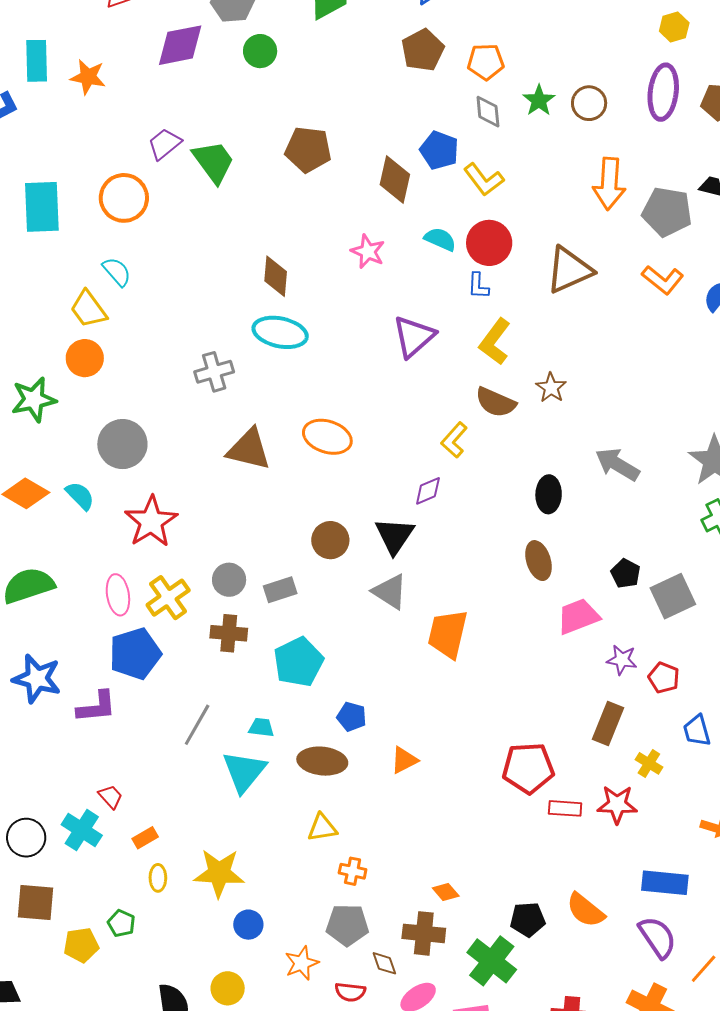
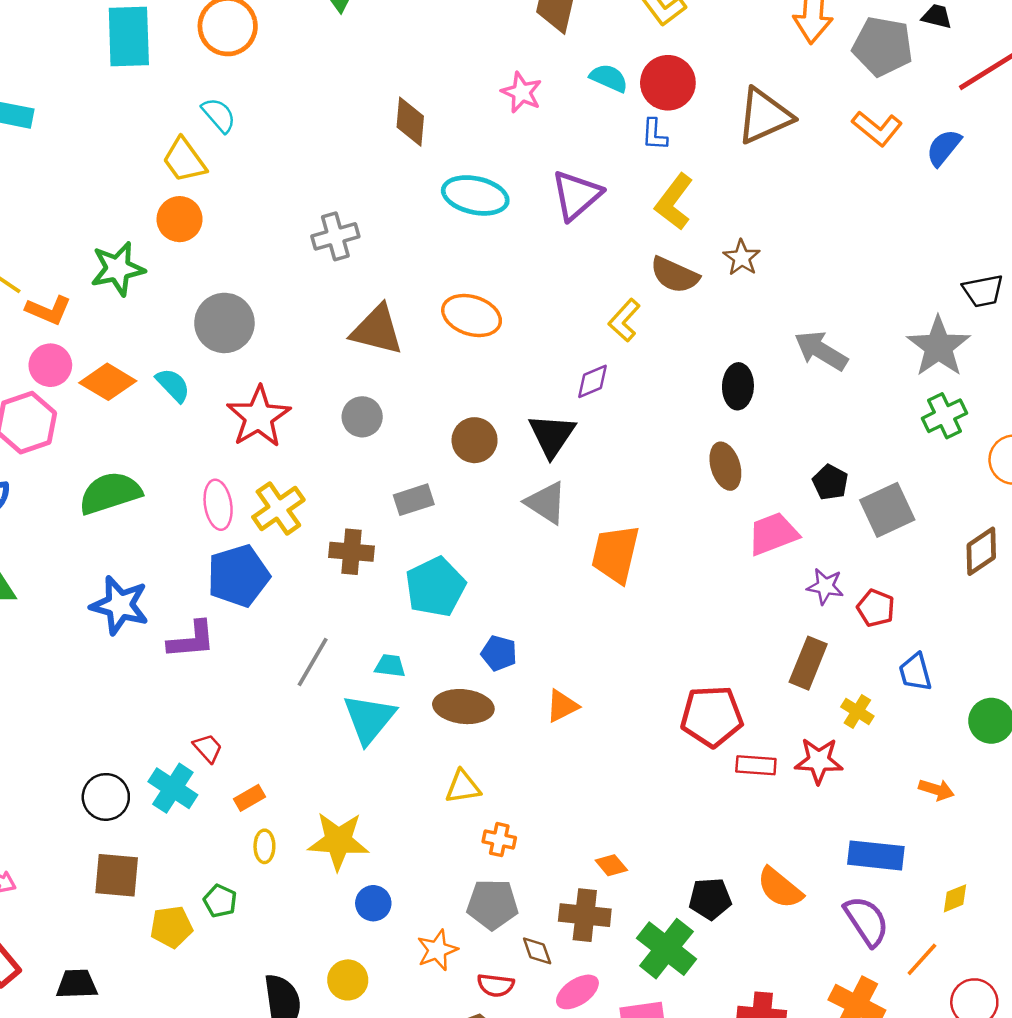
cyan ellipse: (280, 332) -> (475, 195), moved
gray circle: (229, 580) -> (362, 417), moved

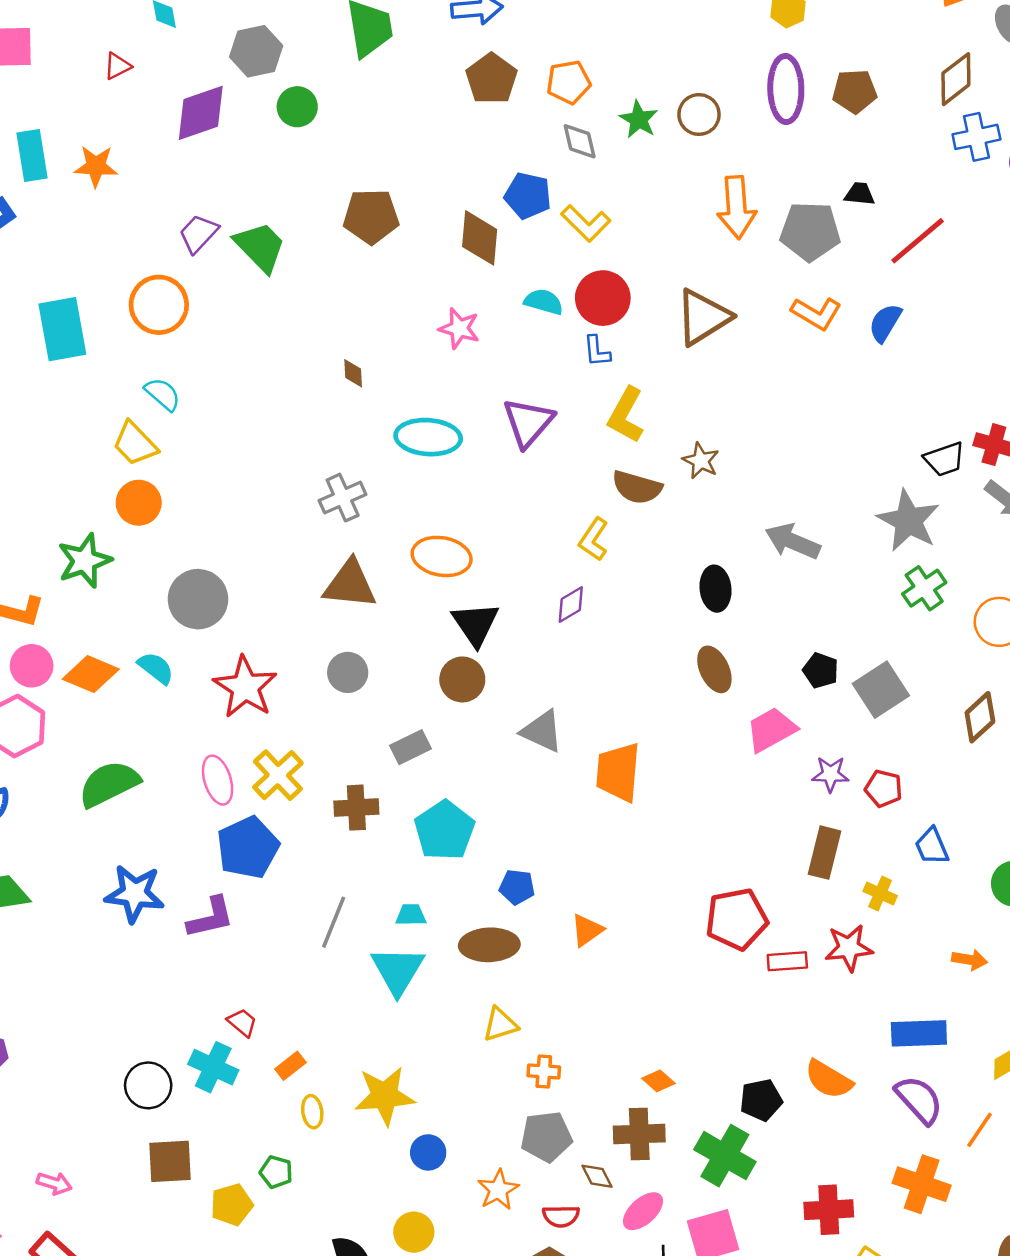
brown diamond: (410, 122) -> (353, 373), size x0.6
gray cross: (335, 236) -> (343, 498), moved
black triangle: (552, 435) -> (475, 624), moved

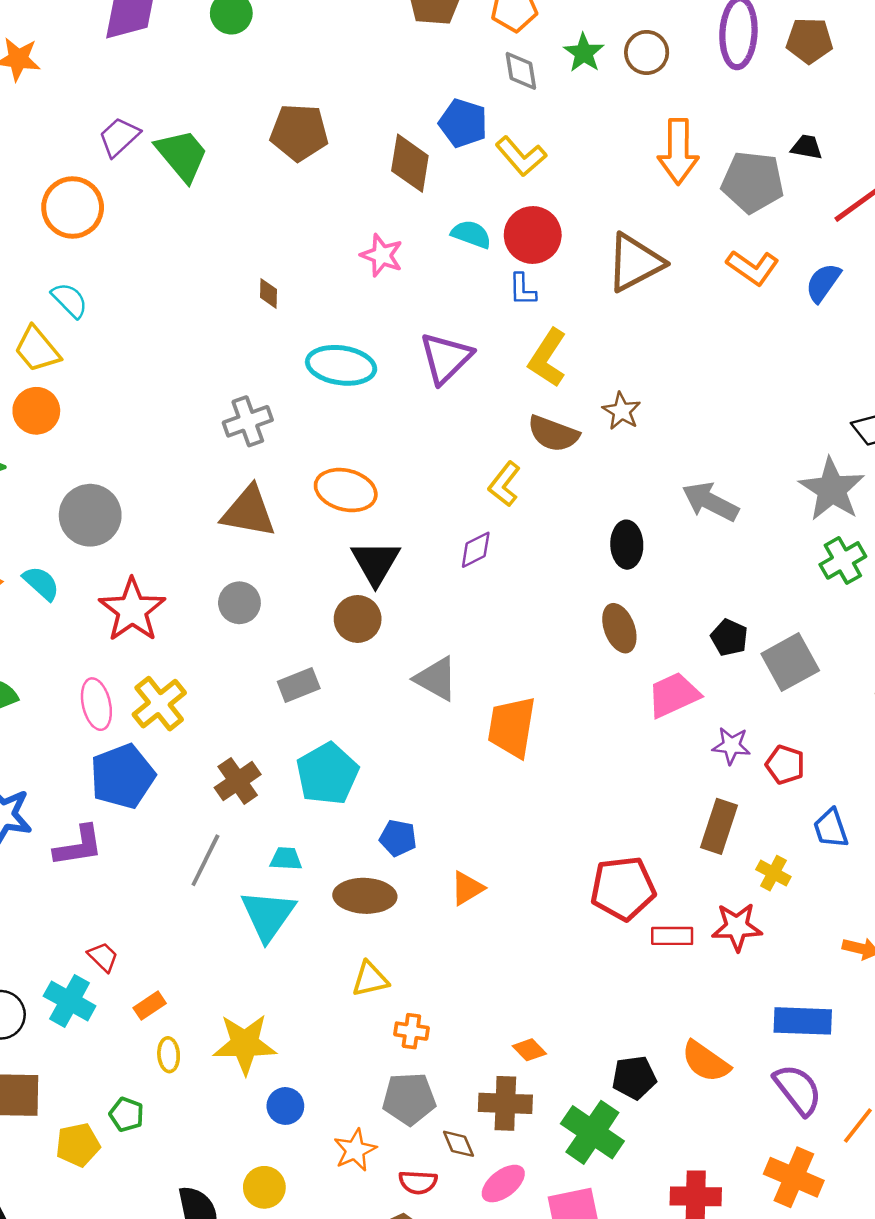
brown cross: (356, 808) -> (238, 781), moved, turned -36

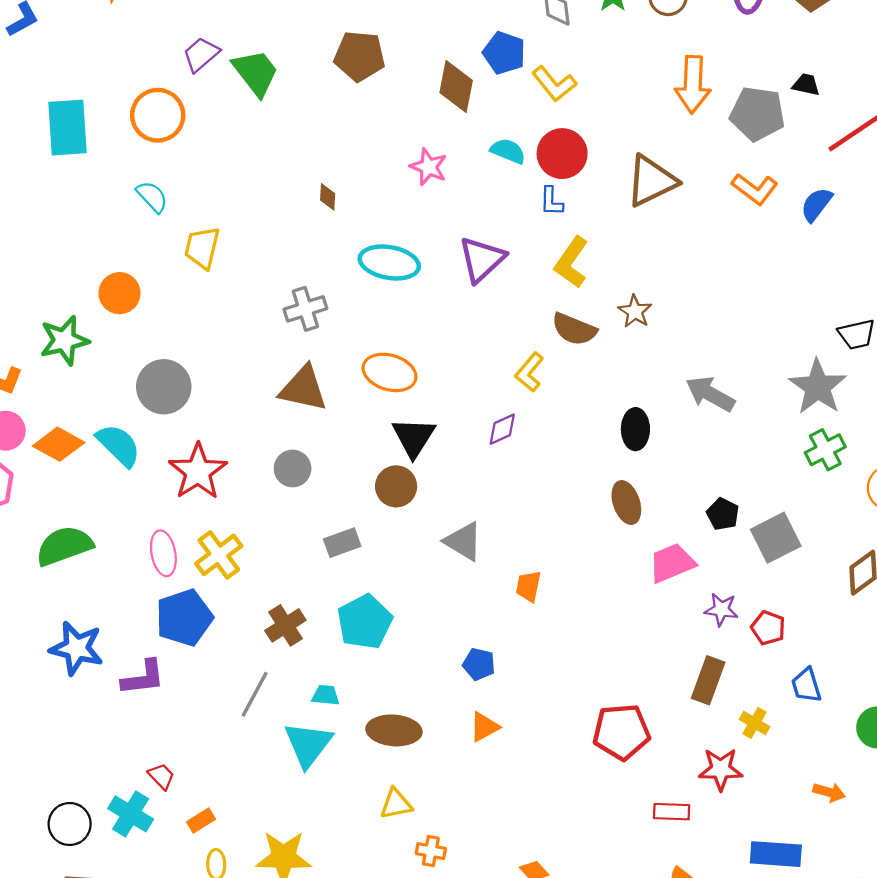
yellow trapezoid: (37, 349) -> (202, 248), moved, turned 51
cyan semicircle: (41, 583) -> (119, 445), size x1.4
orange trapezoid: (512, 727) -> (528, 586), size x0.6
blue pentagon: (398, 838) -> (479, 664), moved
red rectangle: (672, 936) -> (672, 812), moved

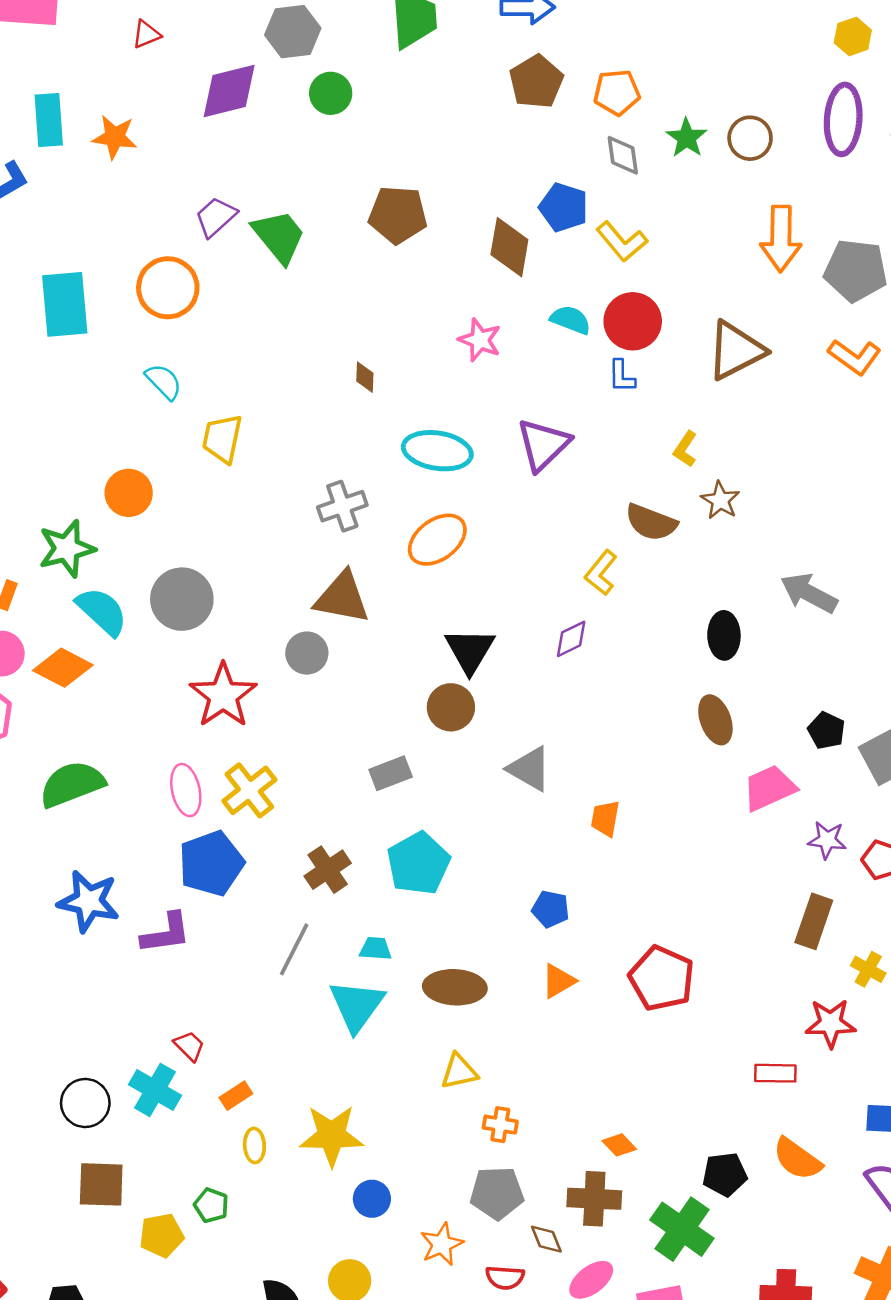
yellow L-shape: (571, 262) -> (685, 449), moved, size x0.6
orange ellipse: (390, 372) -> (437, 540), moved, turned -51
cyan semicircle: (119, 445) -> (102, 611), moved
gray circle: (293, 468) -> (307, 653), moved
red pentagon: (621, 732) -> (662, 978), moved, turned 30

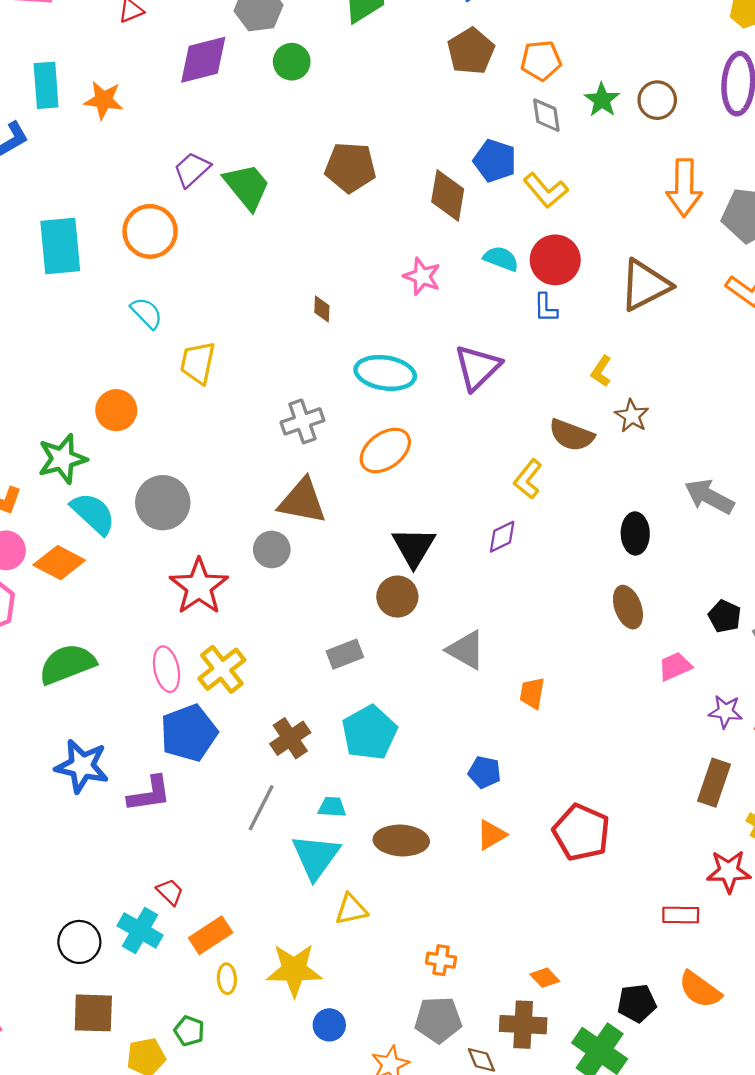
pink trapezoid: (769, 788) -> (675, 666), size x0.7
yellow triangle: (459, 1072) -> (351, 909), moved
orange rectangle: (236, 1096) -> (211, 935), size x1.5

